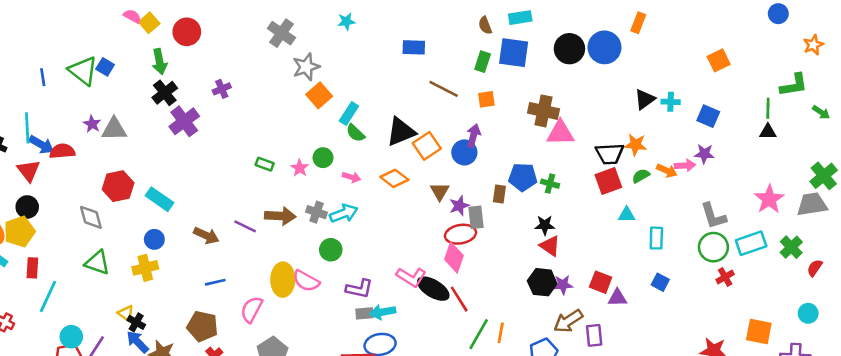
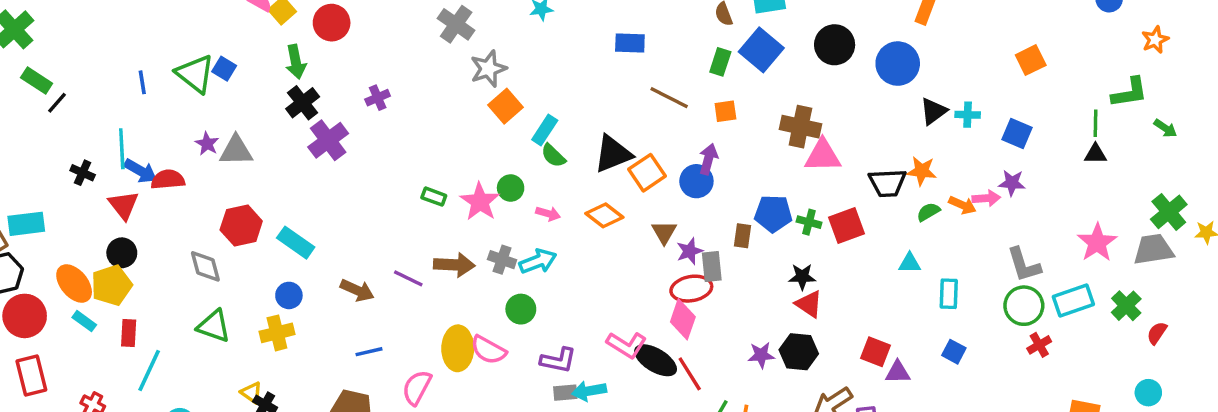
blue circle: (604, 47) -> (898, 64), moved
blue square: (514, 53) -> (761, 50), turned 32
pink star: (300, 168) -> (480, 202), size x1.6
red square: (608, 181) -> (847, 226), moved
purple star: (563, 285) -> (761, 355), moved

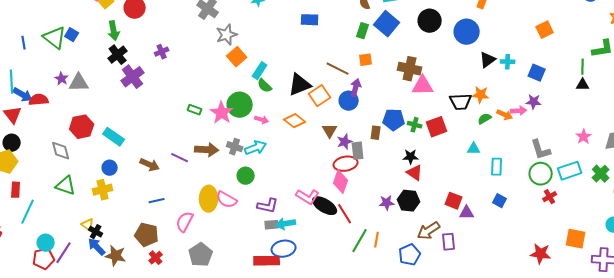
brown line: (669, 98) -> (338, 69), moved
green circle: (511, 188) -> (240, 105), size x1.6
pink star: (1097, 243) -> (584, 137), size x0.7

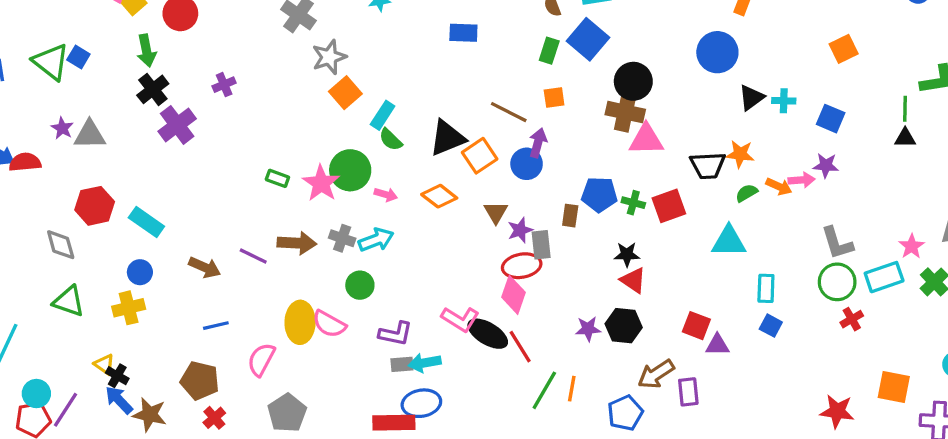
black circle: (430, 21) -> (633, 81), moved
pink star: (584, 137) -> (912, 246), moved
cyan triangle: (474, 149) -> (729, 241), size x1.6
cyan rectangle: (497, 167) -> (766, 288), moved

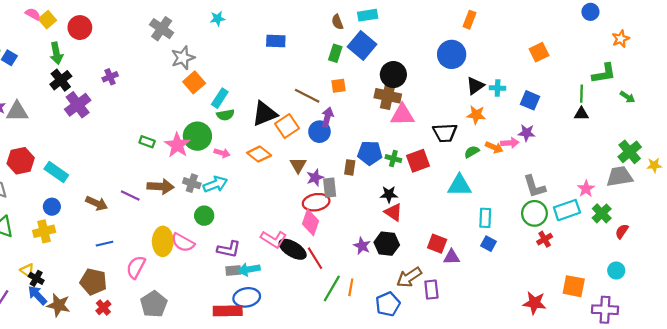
green semicircle: (391, 140) -> (225, 115), turned -54
orange star: (740, 154) -> (476, 115), moved
purple star: (588, 329) -> (362, 246), turned 30

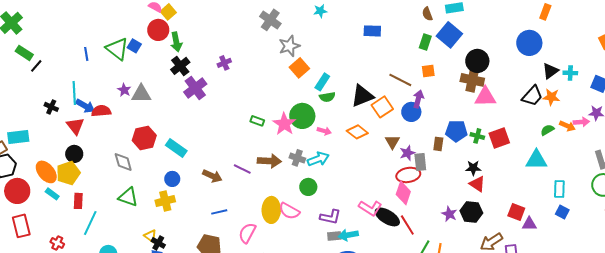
red circle: (80, 28) -> (158, 30), moved
black trapezoid: (445, 133) -> (532, 96), moved, turned -45

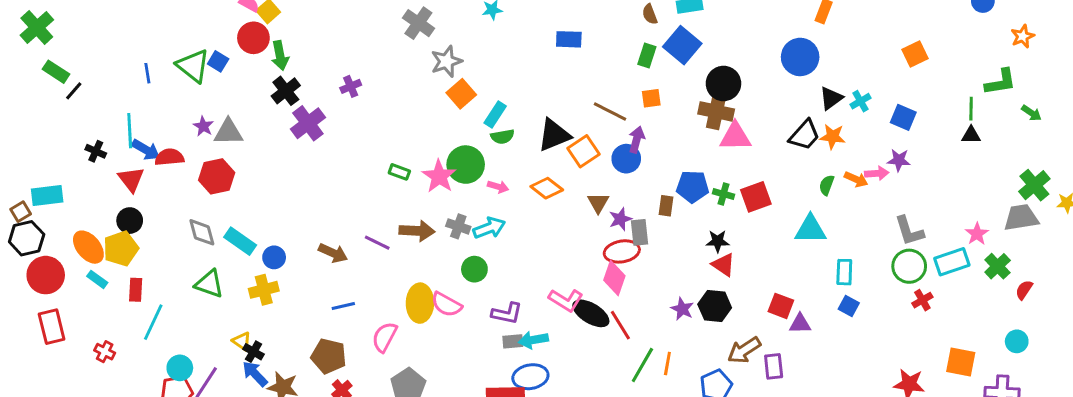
cyan cross: (570, 73) -> (861, 101), turned -32
green semicircle: (547, 130) -> (827, 185), turned -40
red hexagon: (144, 138) -> (217, 176), moved
cyan rectangle: (176, 148) -> (240, 241), moved

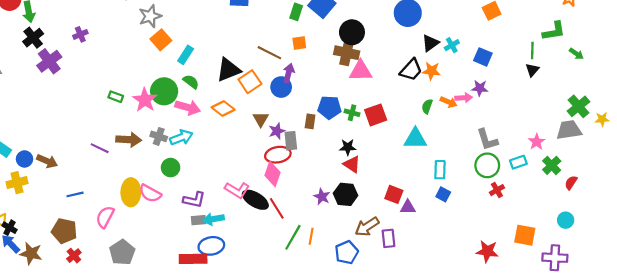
black triangle: (971, 135) -> (532, 70), turned -48
green semicircle: (502, 137) -> (191, 82), moved, turned -133
pink arrow: (498, 187) -> (188, 107), size x1.6
brown arrow: (333, 253) -> (47, 161), moved
cyan rectangle: (952, 262) -> (518, 162), size x0.7

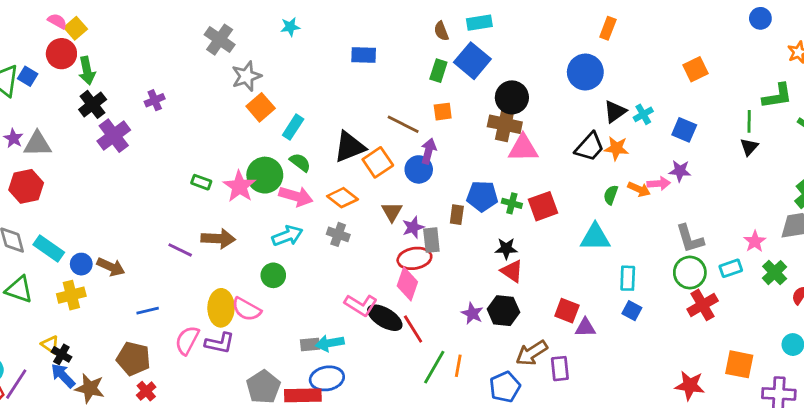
gray cross: (159, 136) -> (338, 234), moved
red cross: (497, 190) -> (703, 305), size x1.5
purple L-shape: (194, 200) -> (220, 343), moved
gray pentagon: (122, 252) -> (263, 387), moved

